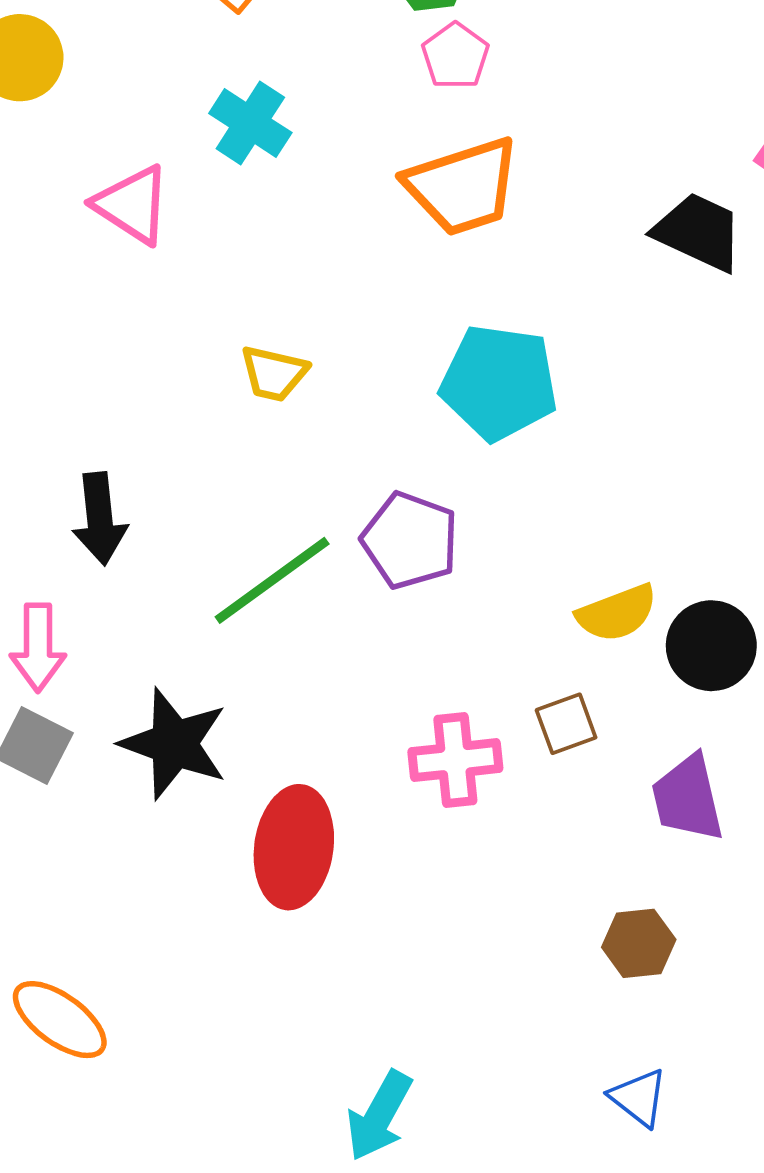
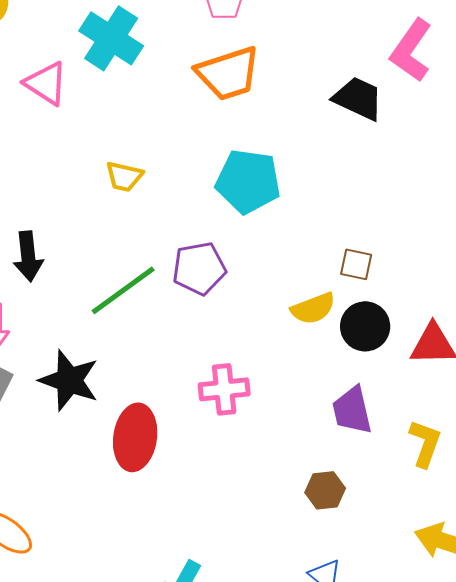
cyan cross: (250, 123) -> (111, 38), size x1.4
purple pentagon: (410, 540) -> (199, 268), turned -30
brown square: (566, 724) -> (356, 264), moved, turned 32

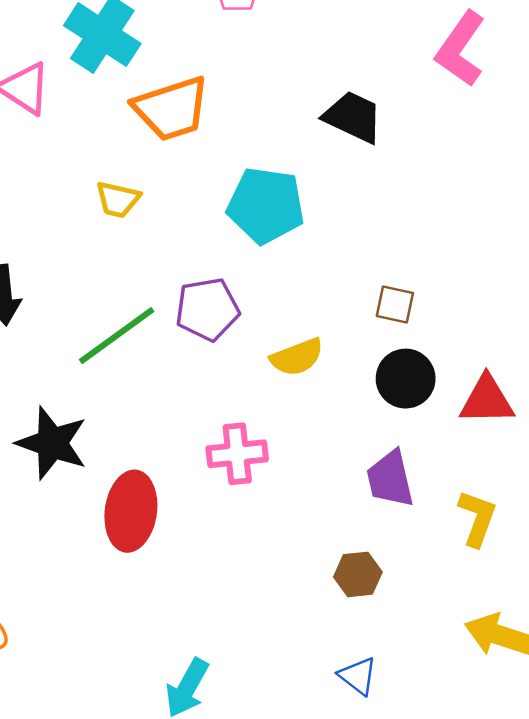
orange trapezoid: (228, 73) -> (172, 109), moved
black trapezoid: (358, 98) -> (353, 117), moved
yellow semicircle: (313, 308) -> (297, 357), moved

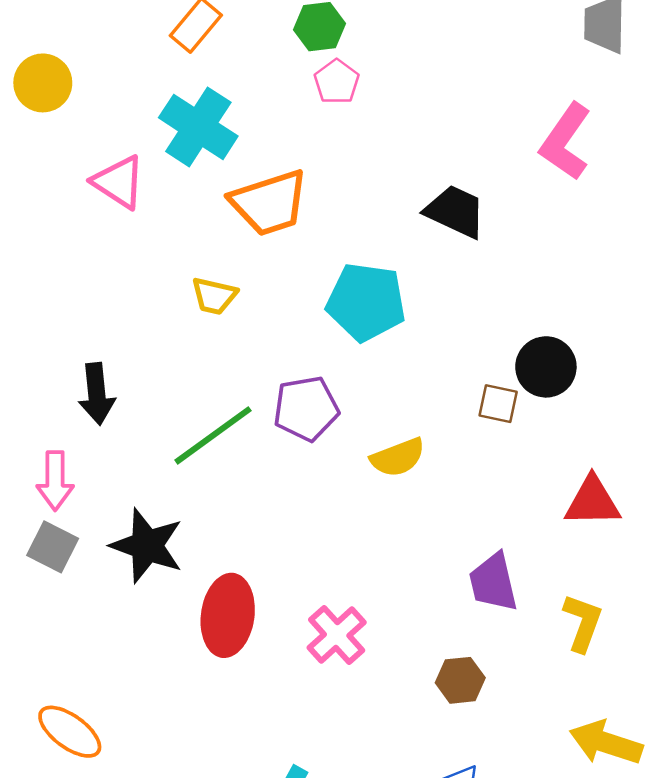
black circle: (406, 379) -> (546, 367), moved
pink cross: (237, 454) -> (337, 635), moved, turned -36

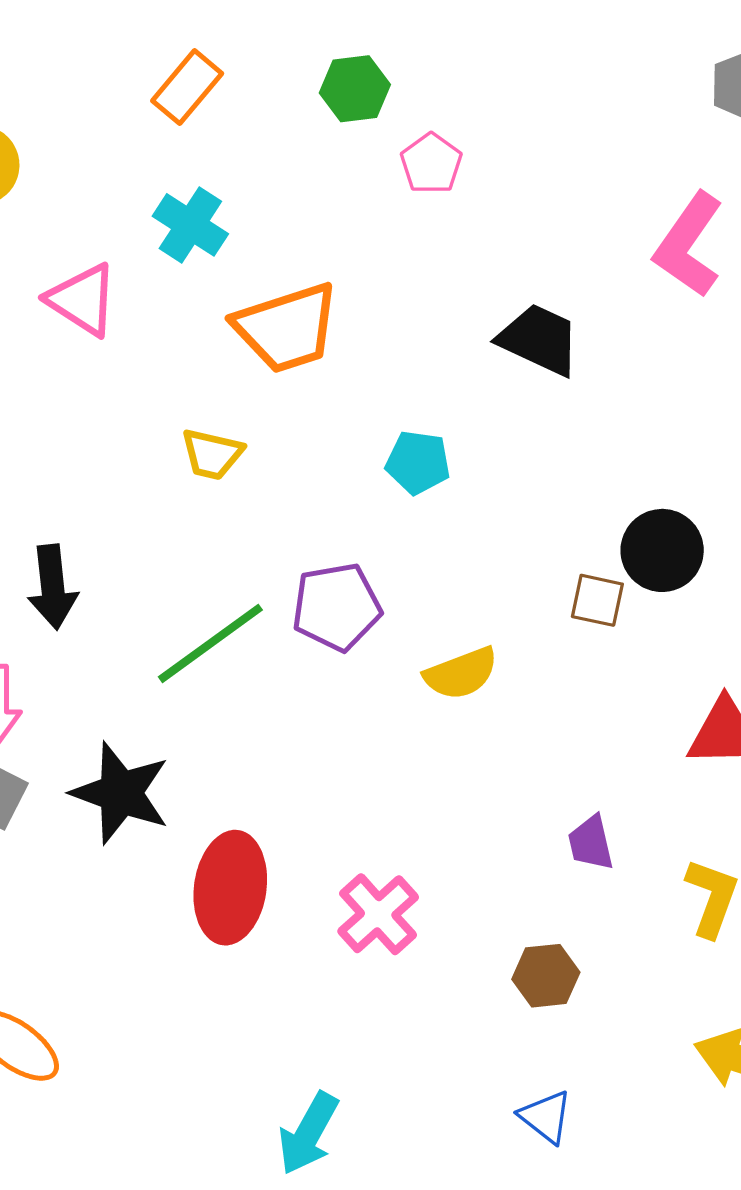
pink pentagon: (337, 82) -> (431, 163), moved
cyan cross: (198, 127) -> (190, 225), size x0.7
cyan pentagon: (366, 302) -> (418, 462), size x0.6
purple trapezoid: (493, 582) -> (591, 843), size x0.7

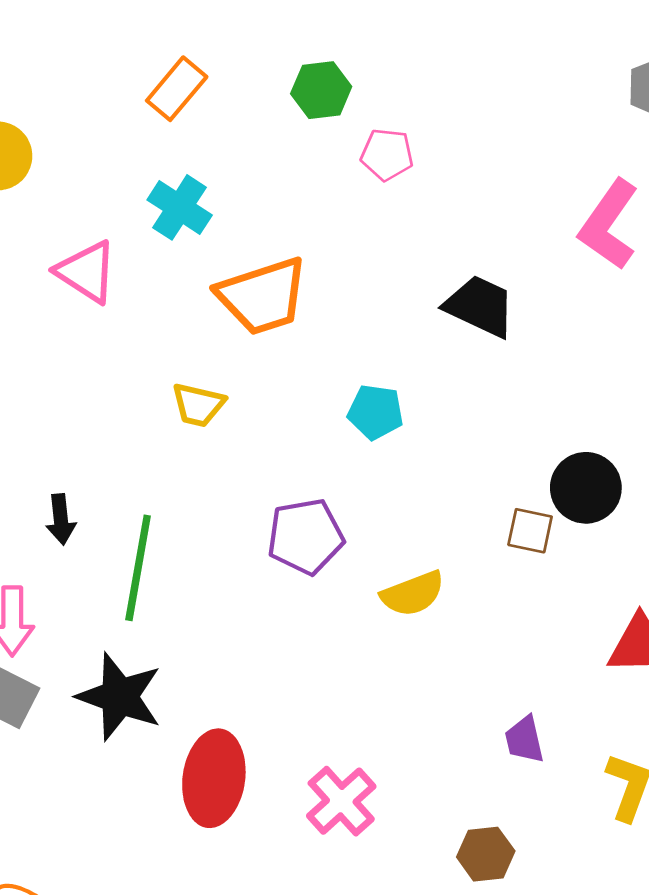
pink pentagon: (431, 163) -> (387, 154), turned -30
black arrow: (53, 587) -> (61, 519), size x0.7
green line: (210, 643) -> (138, 568), moved, turned -44

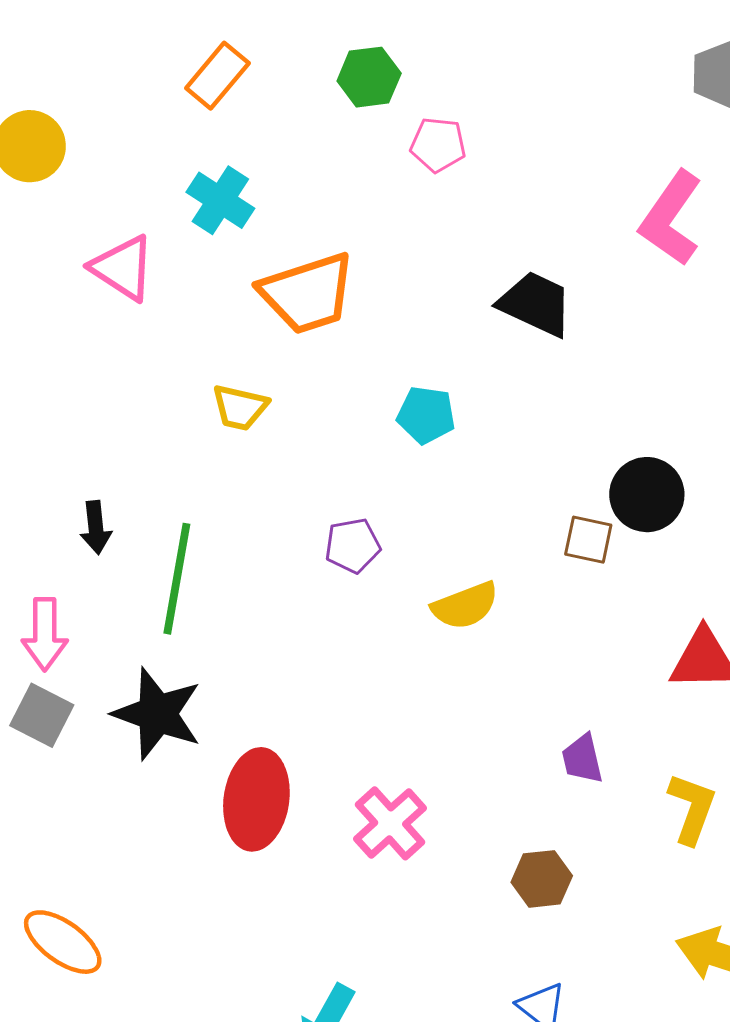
purple pentagon: (305, 536) -> (353, 546), size x0.7

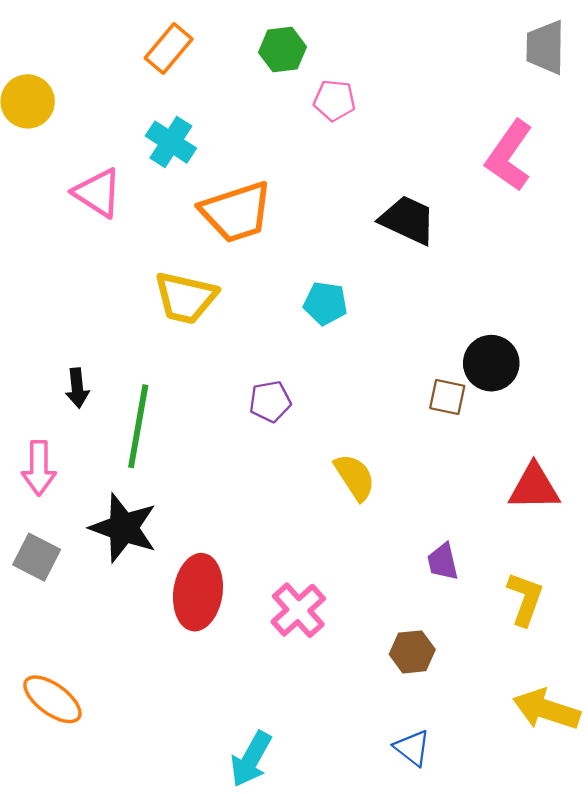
yellow trapezoid: (240, 407) -> (186, 298), size x1.5
yellow semicircle: (465, 606) -> (355, 477), moved, turned -102
gray square: (42, 715) -> (37, 557), moved

